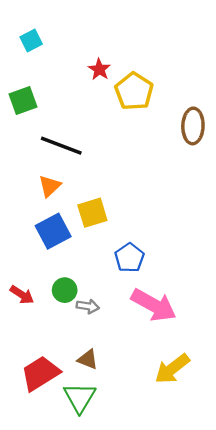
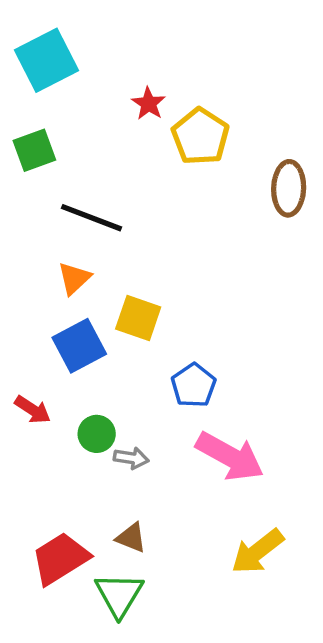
cyan square: (31, 40) -> (46, 60), size x1.8
yellow square: (92, 213) -> (138, 318), turned 36
red arrow: (22, 295) -> (33, 410), moved

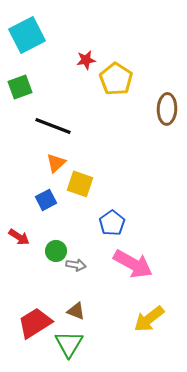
red star: (149, 104) -> (86, 60), turned 30
orange triangle: (74, 278) -> (56, 163), moved
blue square: (79, 346) -> (46, 200), size x0.7

